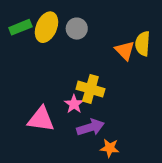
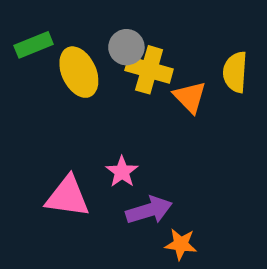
yellow ellipse: (46, 27) -> (79, 72), moved, turned -48
orange triangle: (125, 51) -> (190, 97), moved
yellow cross: (90, 89) -> (149, 70), moved

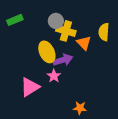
yellow ellipse: (79, 72) -> (47, 52), moved
pink triangle: (68, 197) -> (30, 87), turned -40
purple arrow: (149, 210) -> (63, 60), moved

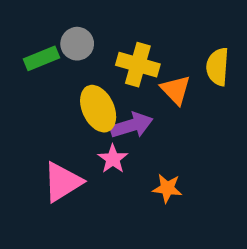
green rectangle: (15, 20) -> (42, 58), moved
gray circle: (56, 21) -> (77, 44), moved
orange star: (80, 108) -> (167, 188), moved

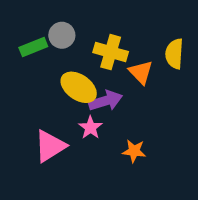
yellow ellipse: (98, 109) -> (79, 87), turned -30

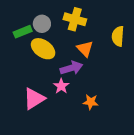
yellow cross: (111, 52) -> (75, 19), moved
orange triangle: (141, 72) -> (85, 49), moved
yellow ellipse: (79, 87) -> (43, 49), moved

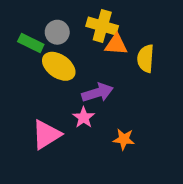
green rectangle: (23, 32) -> (31, 43), turned 48
yellow semicircle: (118, 36) -> (146, 59), moved
orange triangle: (85, 49) -> (116, 45), moved, turned -42

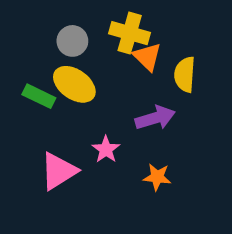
green rectangle: (31, 43) -> (39, 96), moved
orange triangle: (116, 45) -> (147, 57), turned 40
purple arrow: (98, 93) -> (155, 118), moved

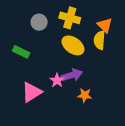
orange triangle: (147, 57) -> (105, 25), moved
yellow ellipse: (74, 84) -> (73, 45), moved
purple arrow: (155, 118) -> (72, 75), moved

